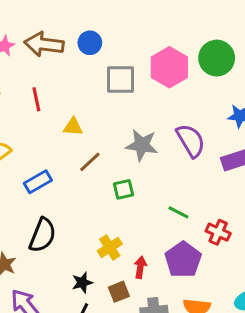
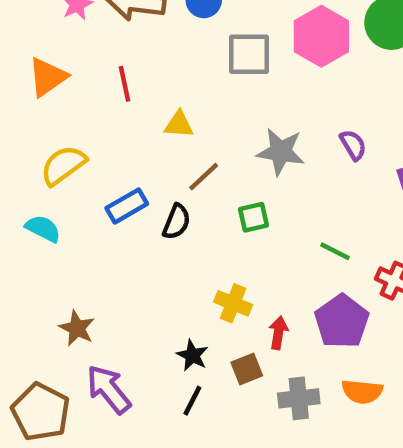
purple semicircle: (191, 141) -> (353, 145), size x0.6
black semicircle: (43, 235) -> (177, 222), moved, size x0.7
yellow cross: (110, 247) -> (233, 303), turned -35
black star: (82, 283) -> (192, 355), turned -30

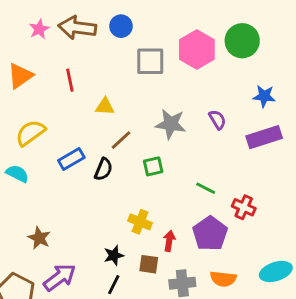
black star: (192, 355) -> (114, 255), turned 30
brown square: (247, 369) -> (149, 264), turned 30
purple arrow: (109, 389) -> (60, 277), turned 92

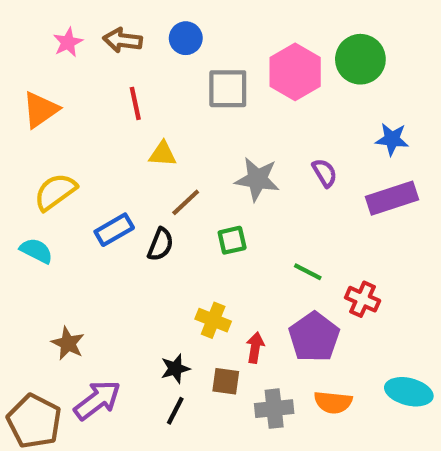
brown arrow: (77, 28) -> (123, 40), size x0.7
red line: (70, 80) -> (135, 103), moved
cyan ellipse: (276, 271) -> (409, 392), turned 32

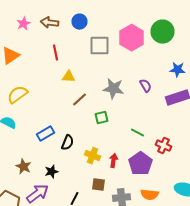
blue rectangle: (114, 230) -> (46, 134), moved
black semicircle: (160, 244) -> (68, 143), moved
red arrow: (255, 348) -> (114, 161), moved
black star: (175, 369) -> (52, 172), moved

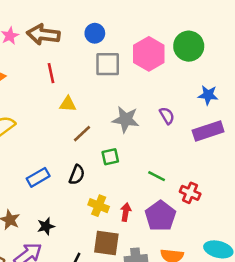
blue circle: (80, 22) -> (95, 33), moved
brown arrow: (50, 23) -> (43, 35), size x1.4
black semicircle: (68, 143) -> (77, 175), moved
brown square: (98, 185) -> (106, 243), size x1.5

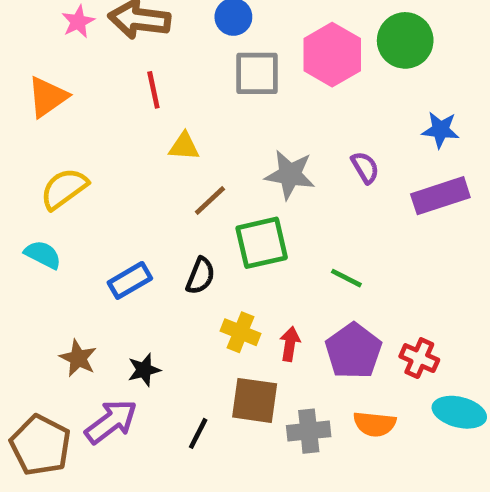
green square: (110, 157) -> (262, 243), size x1.6
red cross: (190, 193) -> (419, 358), moved

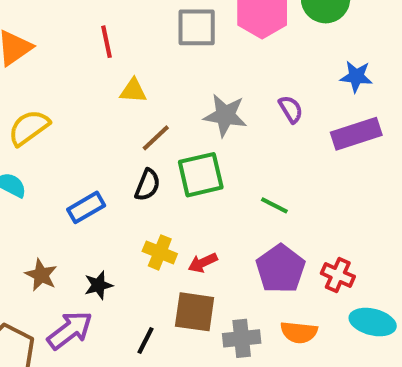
black semicircle: (200, 276) -> (148, 185), moved
yellow cross: (240, 332) -> (160, 252), moved
red arrow: (290, 344) -> (203, 263), moved, turned -124

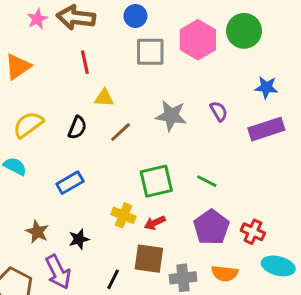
green square: (201, 175) -> (156, 181), moved
black semicircle: (148, 185) -> (77, 128), moved
purple arrow: (70, 330) -> (58, 272), turned 100

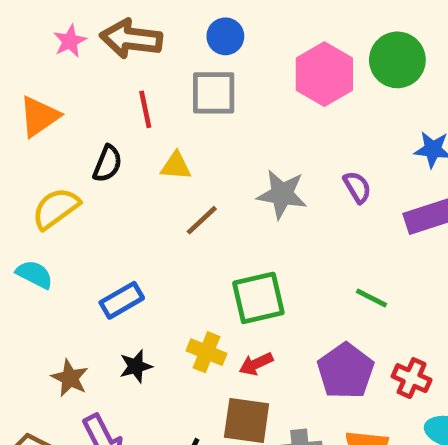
gray square: (150, 52) -> (214, 93), moved
black semicircle: (77, 128) -> (108, 164), moved
green line: (207, 181) -> (371, 298), moved
black star: (79, 239) -> (136, 366), moved

